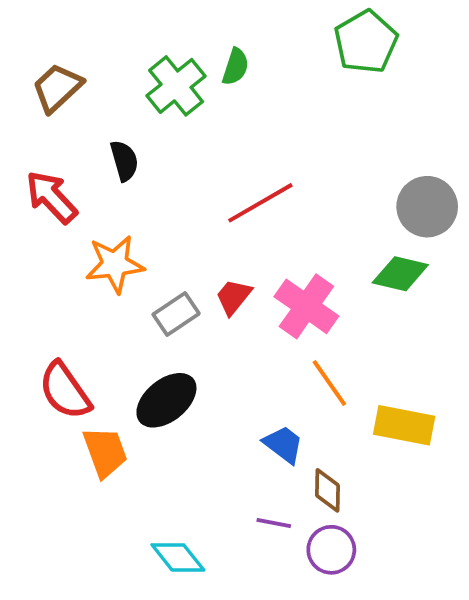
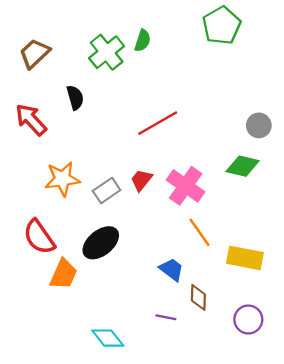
gray circle: (427, 207) -> (259, 125), size x0.7
orange star: (115, 264) -> (62, 179), moved
orange trapezoid: (105, 452) -> (64, 274), turned 44
purple circle: (331, 550) -> (248, 319), moved

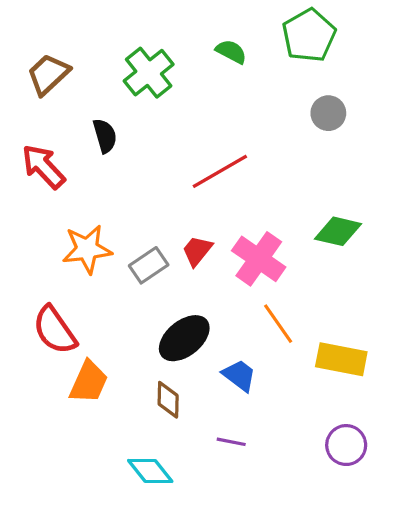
green semicircle: (143, 41) -> (231, 52), moved, turned -80
gray circle: (259, 125) -> (328, 113), moved
black ellipse: (101, 243) -> (184, 338), moved
brown diamond: (198, 297) -> (168, 400), moved

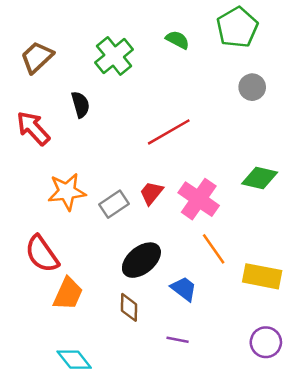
cyan diamond: (150, 471) -> (74, 360), moved

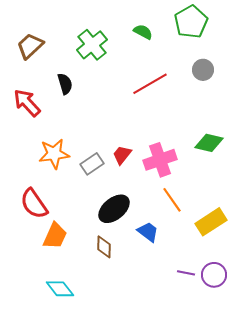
red line: (169, 132) -> (150, 84), moved
pink cross: (199, 199) -> (160, 160), turned 36
yellow rectangle: (262, 276) -> (211, 222), turned -44
purple line: (178, 340) -> (186, 273), moved

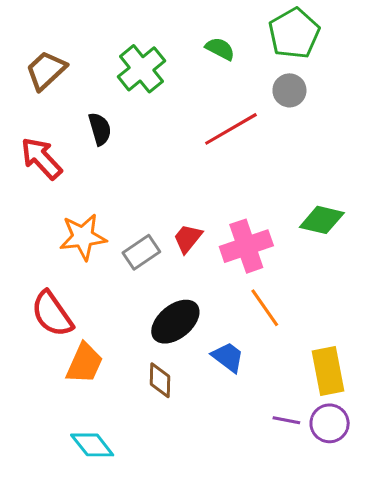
gray circle: (203, 70) -> (289, 90), moved
yellow rectangle: (211, 222) -> (328, 371), moved, turned -68

